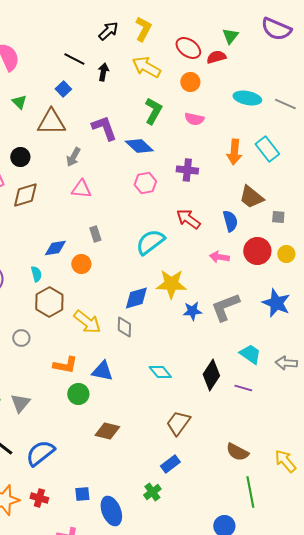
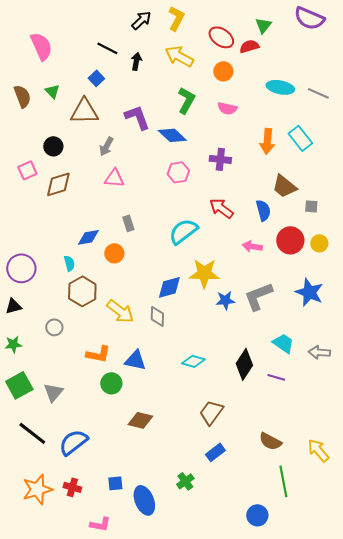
cyan diamond: (160, 372) -> (193, 361), turned -35
blue rectangle: (170, 464) -> (215, 452), moved

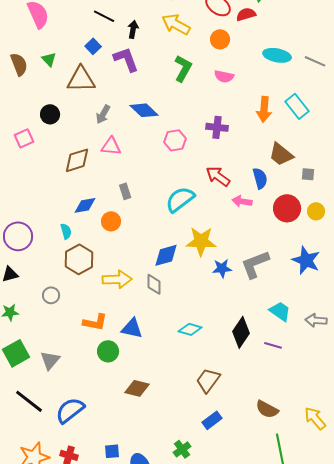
purple L-shape: (137, 117) -> (126, 59), moved
blue diamond: (172, 135) -> (144, 110), moved
brown diamond: (58, 184) -> (77, 160), moved
pink arrow: (252, 246) -> (242, 201), moved
yellow arrow: (120, 311) -> (117, 279), turned -40

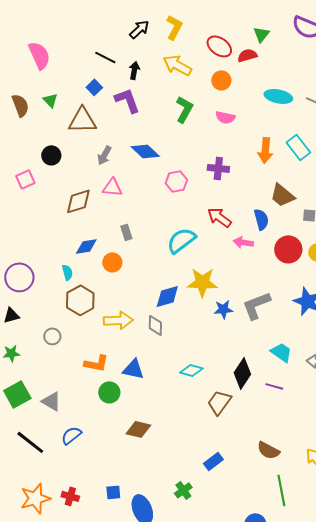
gray triangle: (50, 360) -> (51, 401), turned -40
brown trapezoid: (208, 380) -> (219, 402), moved
blue semicircle: (70, 410) -> (71, 435), moved, size x0.7

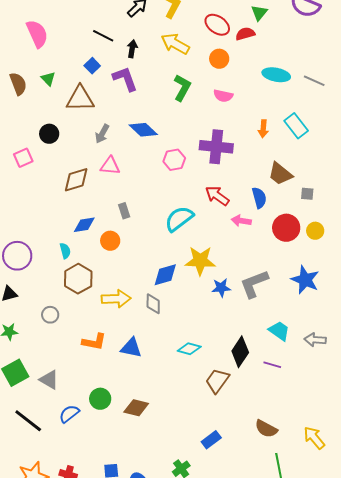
orange arrow: (265, 150) -> (263, 129), size x0.7
purple cross: (218, 168) -> (216, 147), size x1.5
green circle: (109, 392) -> (100, 399), moved

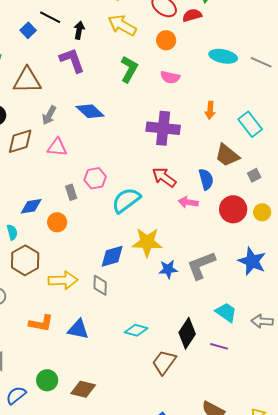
blue square: (92, 66) -> (28, 30), moved
cyan rectangle: (296, 126) -> (250, 124), moved
pink hexagon: (174, 160) -> (95, 178), moved
brown diamond: (76, 180) -> (20, 141), moved
gray square: (307, 194) -> (254, 175), turned -32

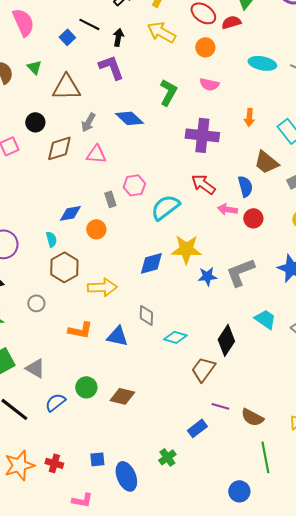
green L-shape: (129, 69) -> (168, 92), moved
red circle: (233, 209) -> (253, 218), moved, size x0.7
gray diamond: (100, 285) -> (146, 315), moved
purple line: (219, 346) -> (220, 406), moved

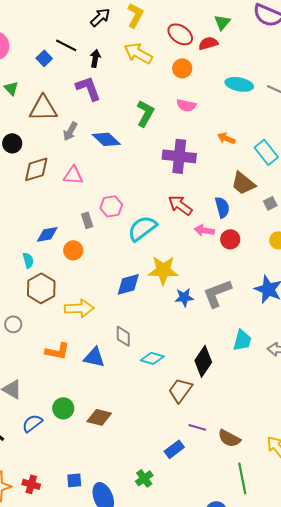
orange arrow: (249, 117) -> (226, 138), turned 108
gray arrow: (88, 122) -> (70, 131), moved
cyan trapezoid: (265, 319) -> (242, 340), turned 70

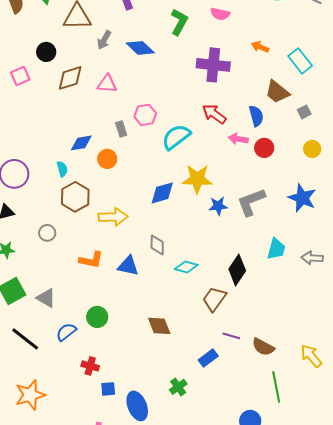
brown diamond: (99, 417) -> (159, 326), moved, turned 55
red cross: (31, 484) -> (90, 366), moved

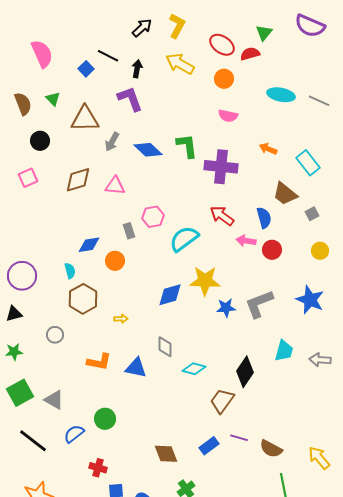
green L-shape: (179, 22) -> (187, 146), moved, turned -36
black circle: (46, 52) -> (40, 141), moved
yellow arrow: (113, 217) -> (121, 319), size x0.5
brown diamond: (159, 326) -> (166, 454), moved
blue rectangle: (208, 358) -> (209, 446), moved

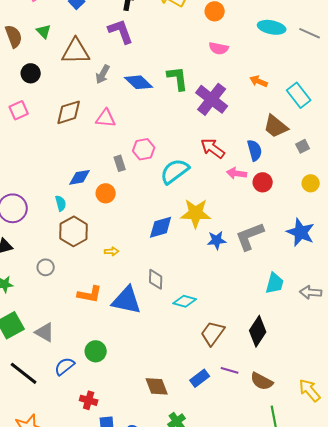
purple cross: (221, 167) -> (212, 99), turned 32
blue triangle: (136, 368) -> (127, 300), size x1.4
black diamond: (245, 372) -> (258, 331), moved

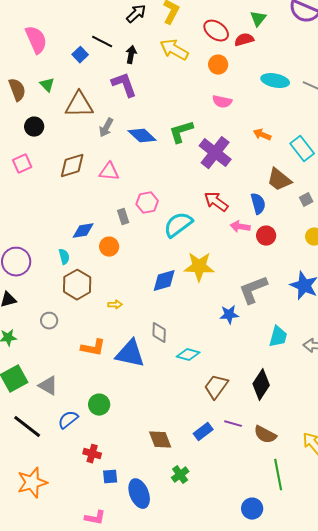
green L-shape: (178, 78) -> (181, 132), turned -100
blue star: (217, 240) -> (229, 315), moved

